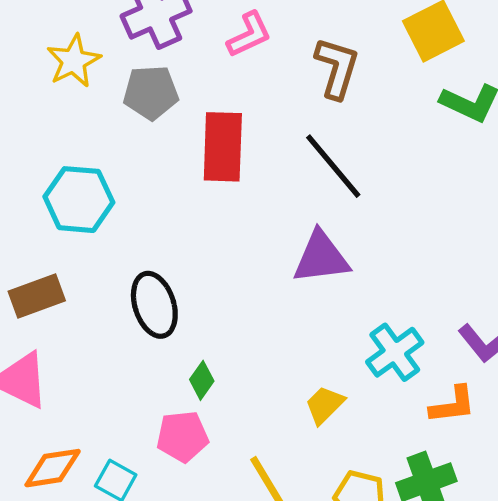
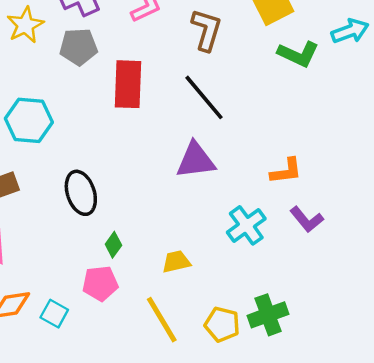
yellow trapezoid: (325, 405) -> (176, 262), moved, turned 32
orange L-shape: (453, 405) -> (286, 171), moved

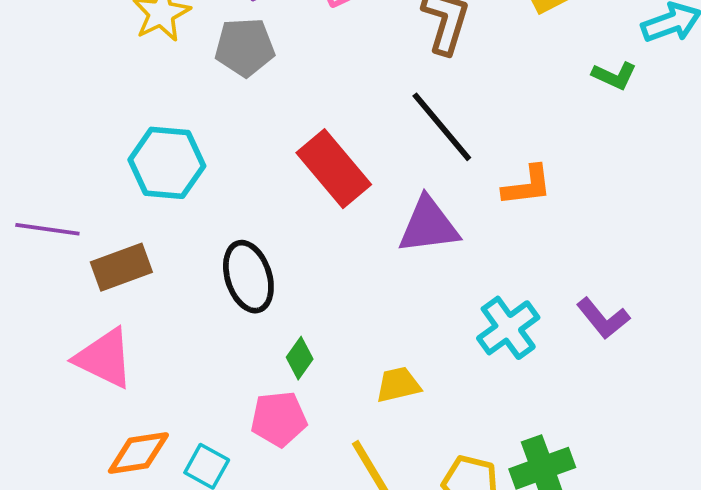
green L-shape: (298, 54) -> (614, 76), moved, size x0.7
red rectangle: (128, 84) -> (334, 169), moved, turned -42
orange L-shape: (286, 171) -> (527, 186), moved

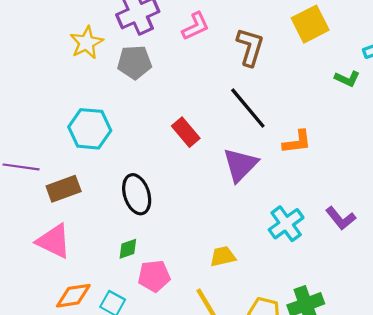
red rectangle: (334, 169) -> (186, 132), size x0.7
purple triangle: (429, 225) -> (240, 165), turned -39
green diamond: (300, 358) -> (128, 249), moved, turned 35

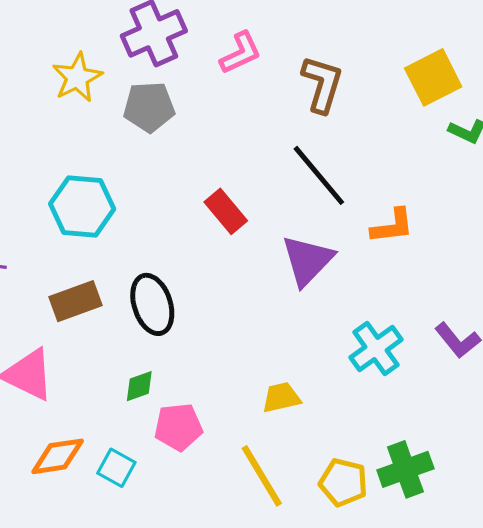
yellow square: (310, 24) -> (433, 77), moved
brown rectangle: (64, 189) -> (76, 301), moved

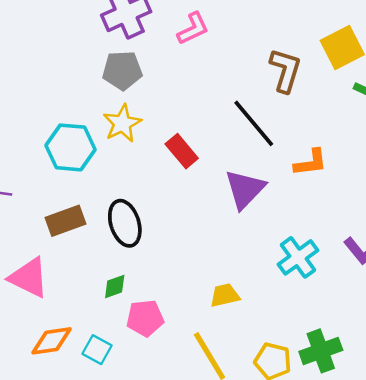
yellow star: (77, 77) -> (122, 123), moved
brown L-shape: (322, 84) -> (285, 70), moved

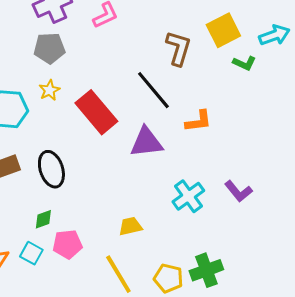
yellow star: (122, 123) -> (49, 90), size x0.7
red rectangle: (182, 151) -> (96, 112), size x1.6
purple triangle: (245, 189) -> (146, 142), turned 39
cyan square: (97, 350) -> (31, 253), moved

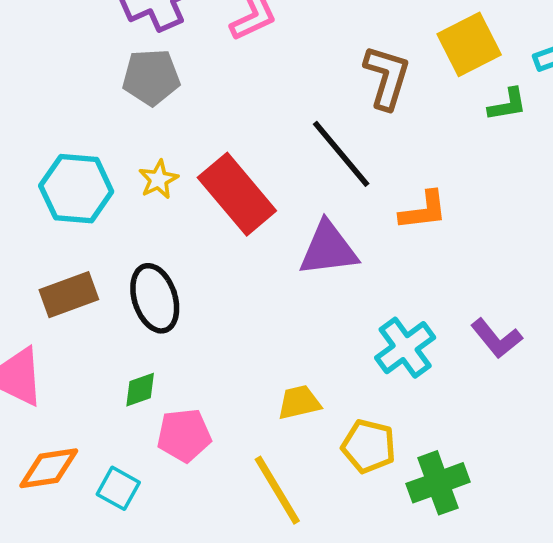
green L-shape: (244, 63) -> (507, 105), turned -35
yellow star: (49, 90) -> (158, 180), moved
cyan square: (31, 253) -> (118, 488), moved
yellow pentagon: (168, 278) -> (369, 446), moved

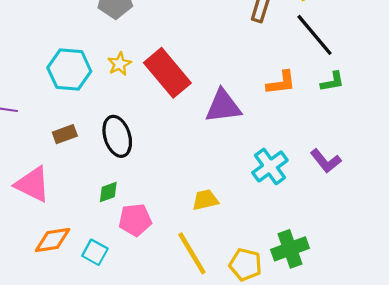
green L-shape: (507, 105) -> (332, 82), moved
black line: (341, 154) -> (315, 35), moved
brown rectangle: (69, 295) -> (65, 134), size x0.7
yellow pentagon: (369, 446) -> (245, 265), moved

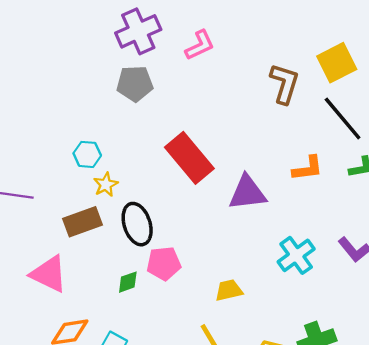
yellow star: (119, 64) -> (106, 185), moved
cyan hexagon: (69, 69) -> (87, 154), size x0.6
brown rectangle: (65, 134) -> (83, 222), size x1.5
pink pentagon: (135, 220) -> (164, 264), moved

